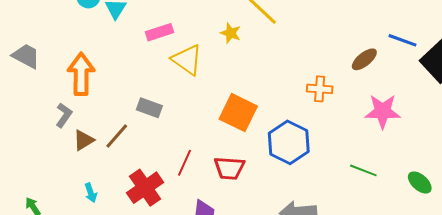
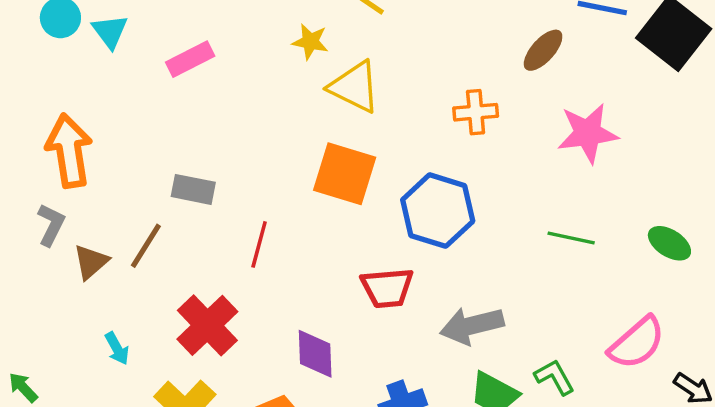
yellow triangle: (187, 60) -> (354, 87), moved
red line: (184, 163) -> (259, 244), moved
red trapezoid: (229, 168) -> (387, 288), moved

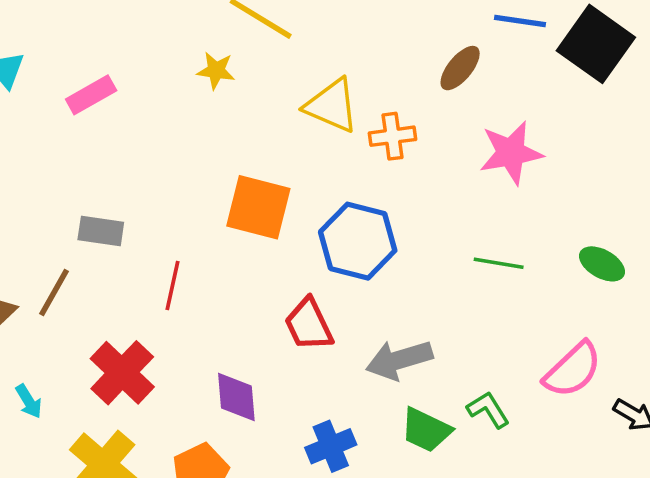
yellow triangle: (354, 87) -> (332, 106), moved
red trapezoid: (387, 288) -> (309, 325), turned 72

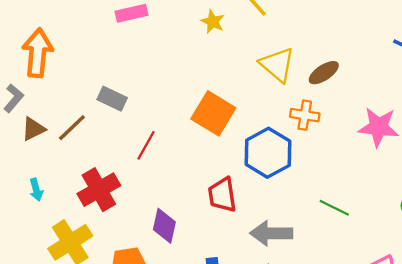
brown ellipse: (460, 68) -> (324, 73), moved
orange cross: (393, 136) -> (305, 115), moved
green line: (499, 263) -> (334, 208), moved

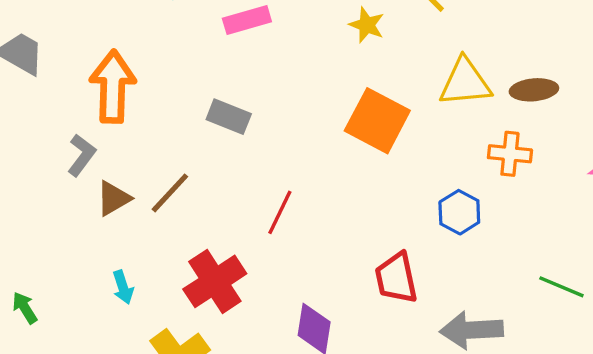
yellow triangle: (277, 65) -> (465, 82), turned -42
brown ellipse: (324, 73) -> (534, 90), turned 32
gray rectangle: (112, 99) -> (229, 117), moved
orange square: (213, 113) -> (377, 121), moved
blue hexagon: (268, 153) -> (459, 212), size x0.6

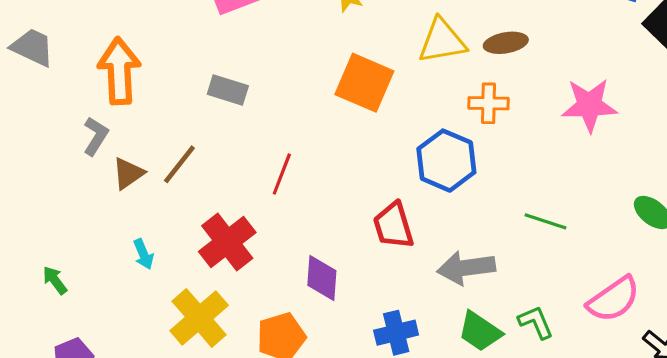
blue hexagon: (459, 212) -> (446, 161), size x1.5

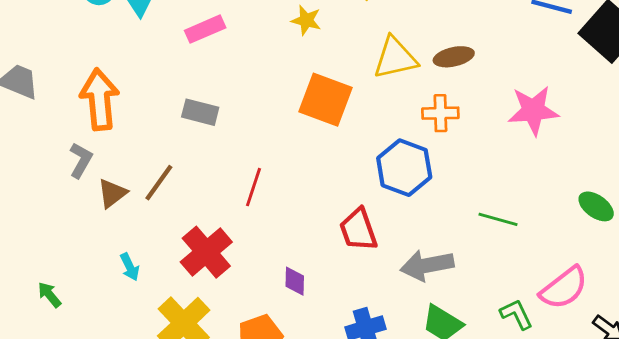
purple diamond: (322, 278) -> (295, 281), size x0.7
green L-shape: (536, 322) -> (516, 314), moved

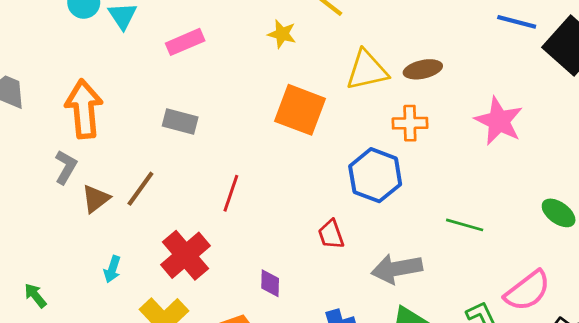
pink star: (533, 111) -> (499, 121), turned 30
red trapezoid: (358, 230) -> (331, 234), size x0.7
cyan arrow: (130, 267) -> (112, 269), turned 44

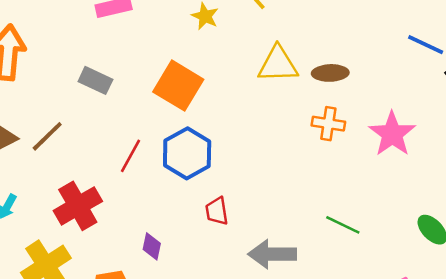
orange square: (300, 110) -> (178, 86), moved
orange cross: (410, 123) -> (328, 124), moved
blue hexagon: (375, 175) -> (187, 153), moved

